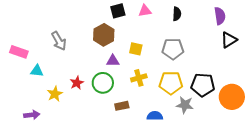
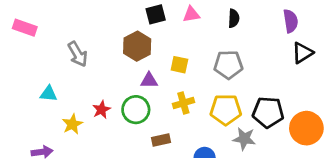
pink rectangle: (19, 52) -> (25, 28), moved

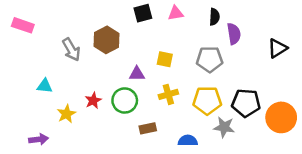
purple semicircle: (291, 21) -> (234, 34), moved
brown hexagon: (137, 46) -> (106, 40), moved

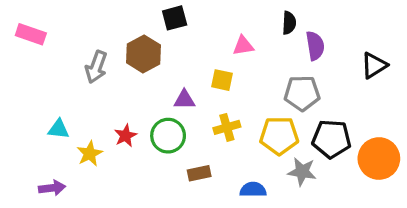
black square: (143, 13) -> (175, 18), moved
pink triangle: (176, 13) -> (243, 46), moved
gray arrow: (71, 50) -> (96, 67), turned 50
gray pentagon: (210, 59) -> (302, 93), moved
cyan triangle: (45, 86) -> (59, 129), moved

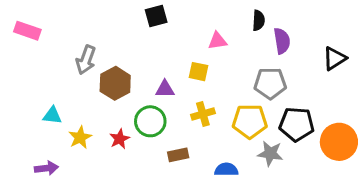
brown hexagon: (144, 54) -> (115, 83), moved
red star: (126, 136) -> (120, 139), moved

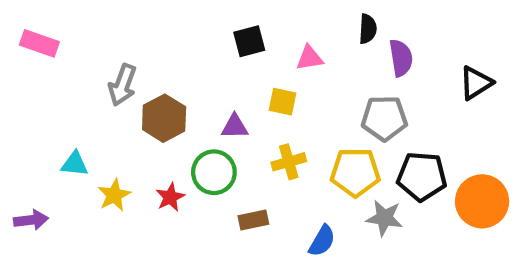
black square: (156, 16) -> (249, 41), moved
purple arrow: (46, 168) -> (31, 220), moved
blue semicircle: (226, 170) -> (322, 241), turned 120

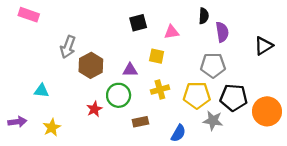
pink rectangle: (39, 43) -> (29, 15), moved
yellow star: (114, 195) -> (52, 128), moved

